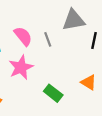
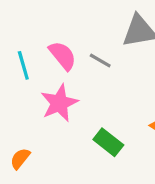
gray line: (48, 39) -> (100, 60), turned -40

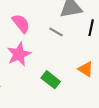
gray line: (100, 60) -> (56, 32), moved

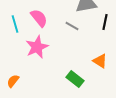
green rectangle: (51, 80) -> (75, 79), moved

